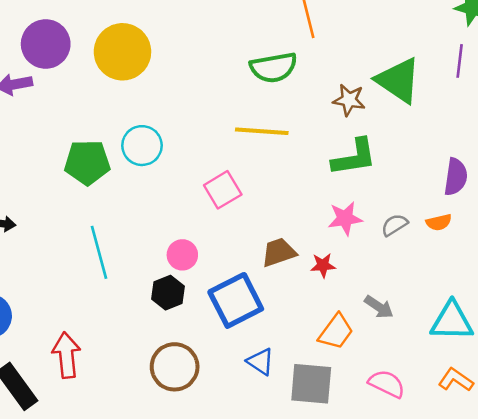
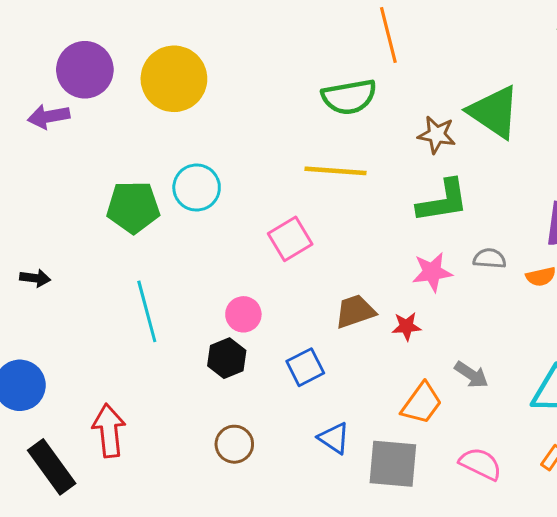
gray semicircle: (395, 225) -> (490, 258), moved, turned 36
blue square: (236, 300) -> (305, 367), size x0.6
brown circle: (175, 367) -> (234, 444), size x0.7

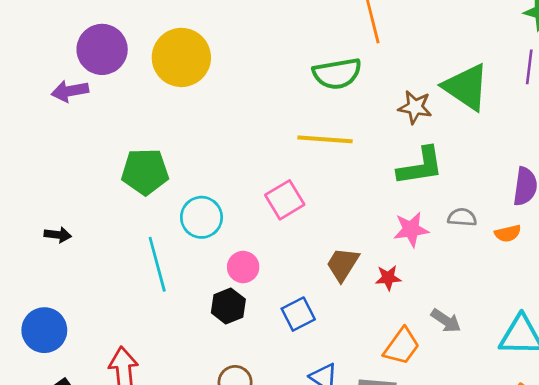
cyan circle: (197, 188) -> (201, 217), moved
brown trapezoid: (355, 311) -> (343, 264), turned -39

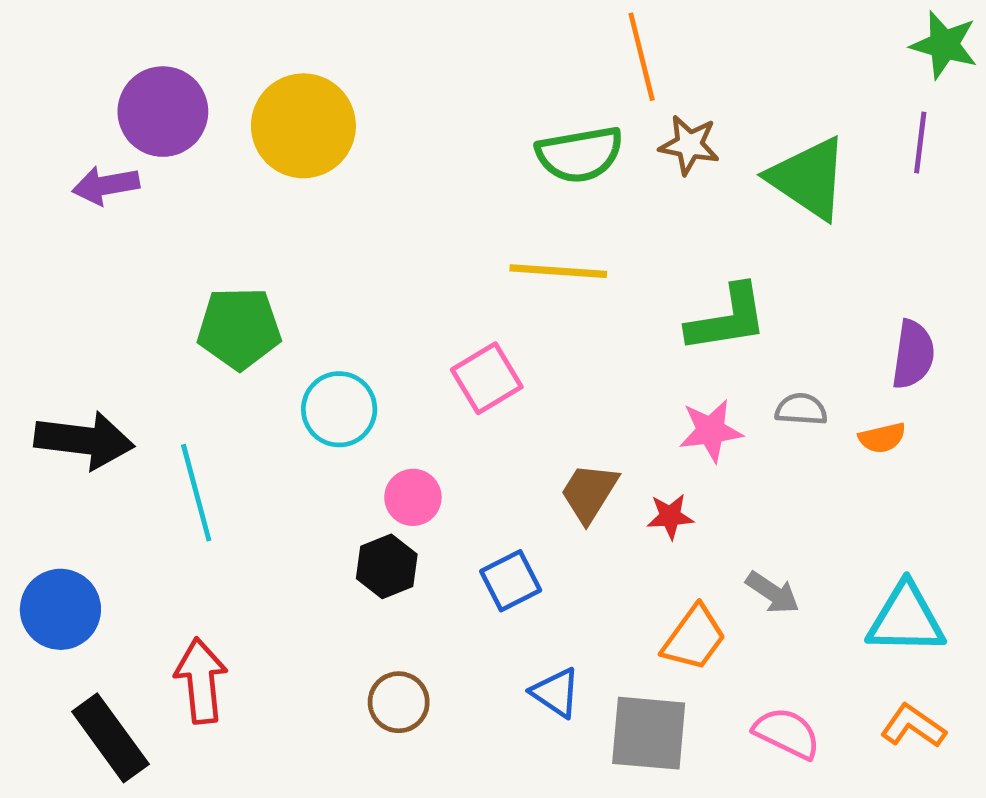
brown star: (415, 107) -> (689, 145), moved
black arrow: (58, 235) -> (84, 440), size x2.0
cyan line: (157, 264) -> (196, 493), moved

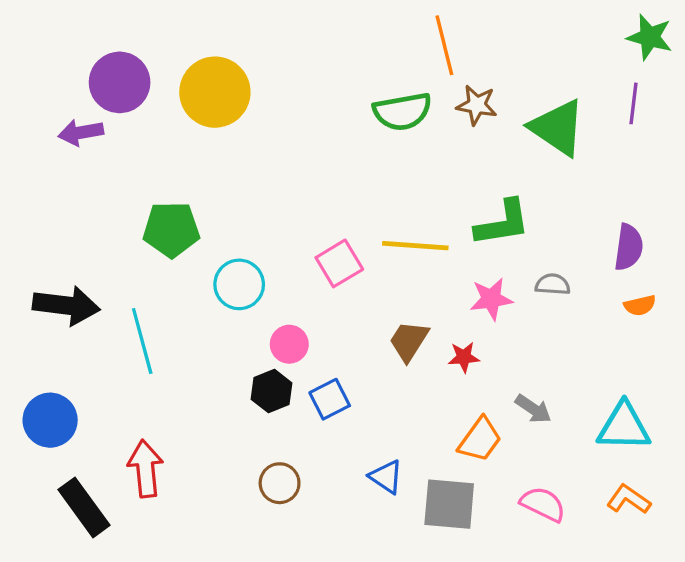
yellow line: (558, 271) -> (415, 246), moved
orange semicircle: (882, 438) -> (640, 305), moved
blue square: (511, 581) -> (330, 399), moved

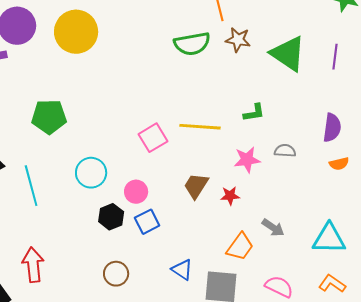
purple line: (633, 103) -> (335, 57), moved
green L-shape: (503, 223) -> (254, 113), size x0.6
cyan circle: (239, 284) -> (91, 173), moved
pink circle: (289, 344) -> (136, 192), moved

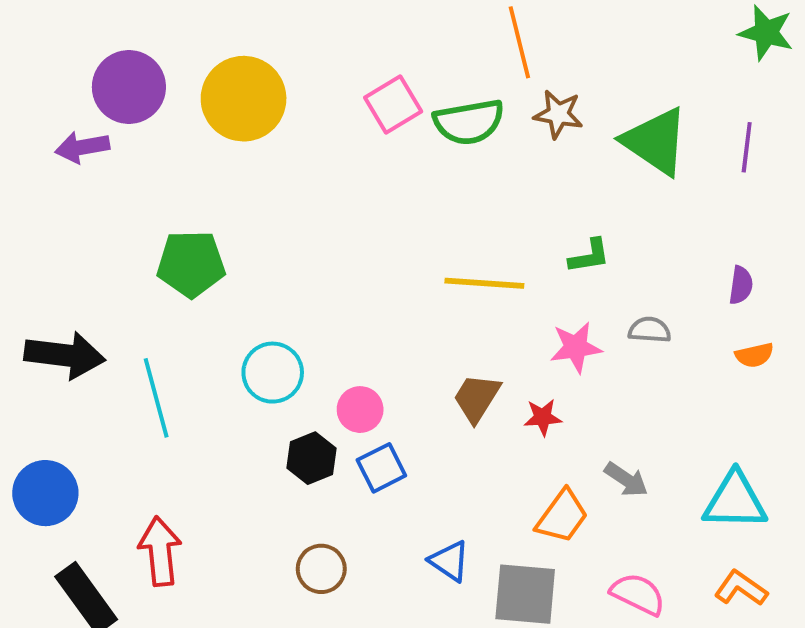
purple semicircle: (332, 128) -> (741, 285), size x0.7
pink square: (153, 138) -> (393, 104), moved

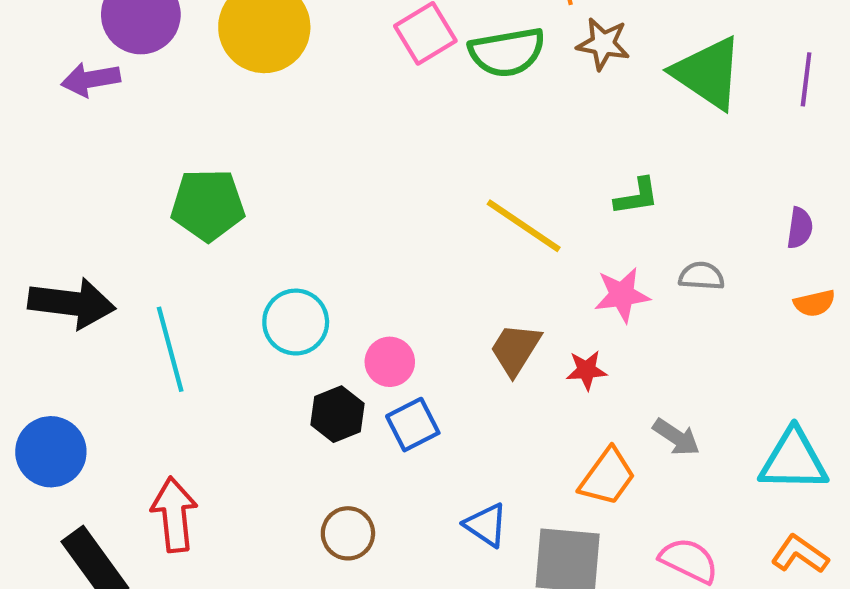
yellow line: (484, 283) -> (524, 226), turned 30

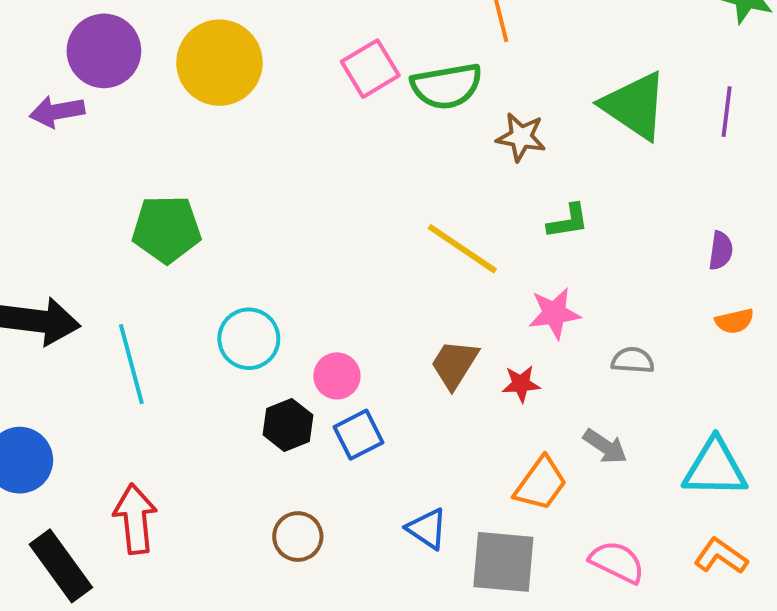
brown star: (603, 44) -> (521, 137), moved
gray semicircle: (701, 276) -> (633, 360), moved

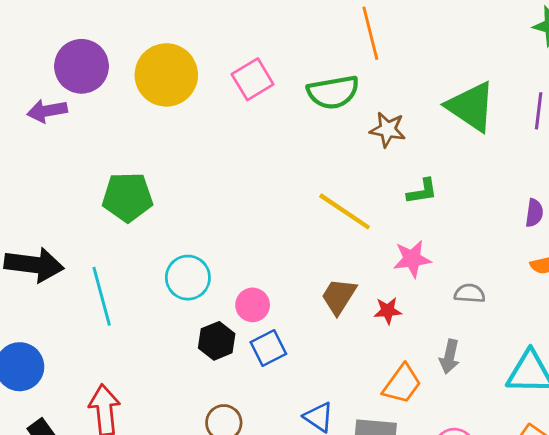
pink square: (370, 69) -> (253, 79), moved
gray arrow: (605, 446) -> (449, 357), turned 68

